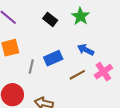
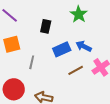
black rectangle: (50, 19) -> (46, 26), moved, turned 64
blue rectangle: (53, 58) -> (62, 49), moved

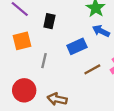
black rectangle: (46, 26) -> (49, 21), moved
blue arrow: (84, 46) -> (101, 31), moved

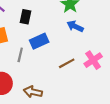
blue rectangle: (77, 46) -> (39, 41), moved

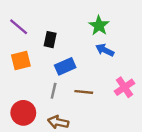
gray line: (20, 55) -> (54, 91), moved
brown line: (67, 63) -> (84, 92), moved, turned 35

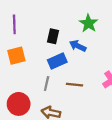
purple line: (19, 27) -> (14, 24), turned 48
black rectangle: (50, 40) -> (53, 36), moved
blue arrow: (105, 50) -> (78, 46), moved

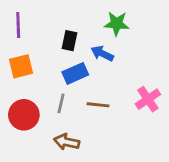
green star: (88, 23) -> (117, 24), turned -30
red circle: (19, 104) -> (24, 115), moved

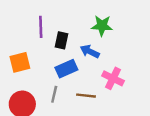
purple line: (18, 25) -> (41, 27), moved
pink cross: (148, 99) -> (113, 78), moved, turned -30

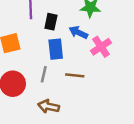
blue rectangle: (66, 69) -> (56, 49), turned -72
pink cross: (113, 78) -> (101, 47), moved, turned 30

